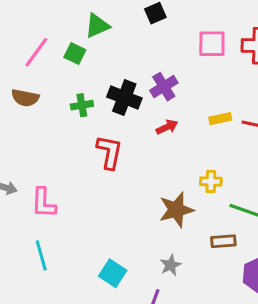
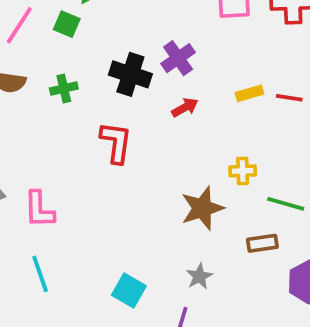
green cross: (82, 105) -> (64, 89), moved

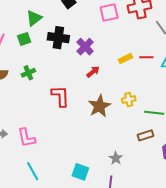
green square: (67, 24) -> (24, 39), turned -32
black cross: (130, 74) -> (58, 38), moved
brown star: (202, 208) -> (99, 106), moved

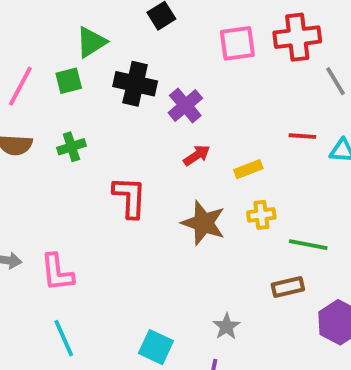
yellow rectangle: (125, 59) -> (248, 169), moved
brown star: (99, 106) -> (203, 223), turned -30

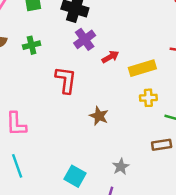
purple cross: (185, 105) -> (85, 39), moved
yellow rectangle: (248, 169) -> (142, 68), size x1.5
brown star: (203, 223) -> (99, 116), moved, size x0.7

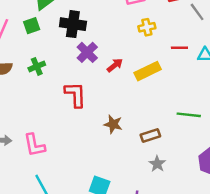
yellow cross: (148, 98) -> (147, 27), moved
brown rectangle: (162, 145) -> (150, 136), moved
gray star: (121, 167) -> (157, 164), moved

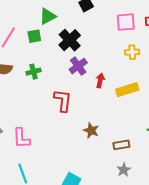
black cross: (73, 24) -> (70, 40), turned 30
red arrow: (115, 65) -> (100, 80), turned -48

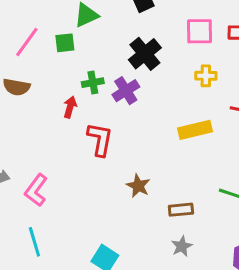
black cross: (70, 40) -> (145, 54), moved
green cross: (33, 72) -> (93, 83), moved
red arrow: (100, 80) -> (70, 107), moved
pink L-shape: (21, 138) -> (36, 190), turned 35

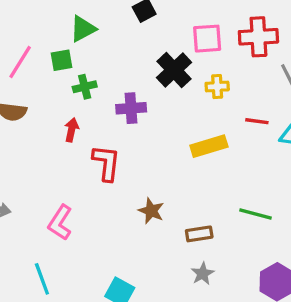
black cross: (145, 54) -> (174, 70), moved
green cross: (93, 83) -> (85, 87), moved
purple cross: (126, 91) -> (131, 108), turned 32
pink L-shape: (36, 190) -> (60, 223), moved

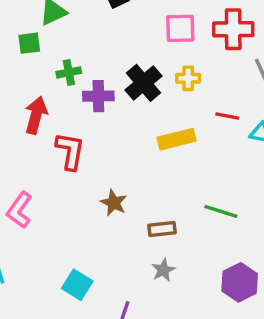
black cross: (174, 70) -> (143, 83), moved
green cross: (85, 87) -> (69, 72), moved
red arrow: (72, 130) -> (36, 115), size x1.5

